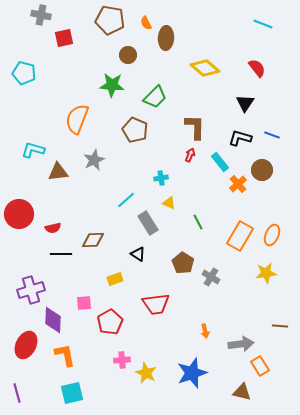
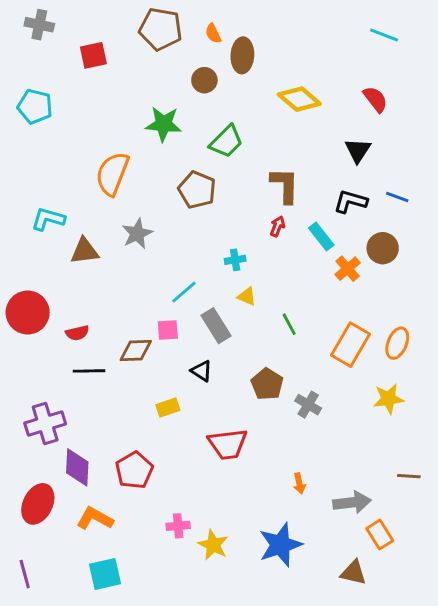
gray cross: (41, 15) -> (39, 25), moved
brown circle: (128, 55) -> (204, 80), moved
pink square: (84, 303) -> (168, 330), moved
red pentagon: (110, 322) -> (134, 470), moved
orange L-shape: (65, 355) -> (95, 518), turned -50

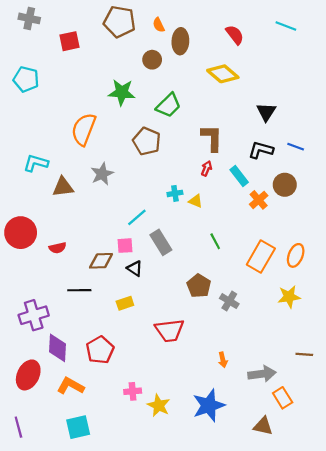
red semicircle: (375, 99) -> (235, 35), moved
yellow triangle: (247, 296) -> (196, 201), moved
black line: (89, 371) -> (79, 290), moved
black triangle: (201, 371) -> (135, 268), moved

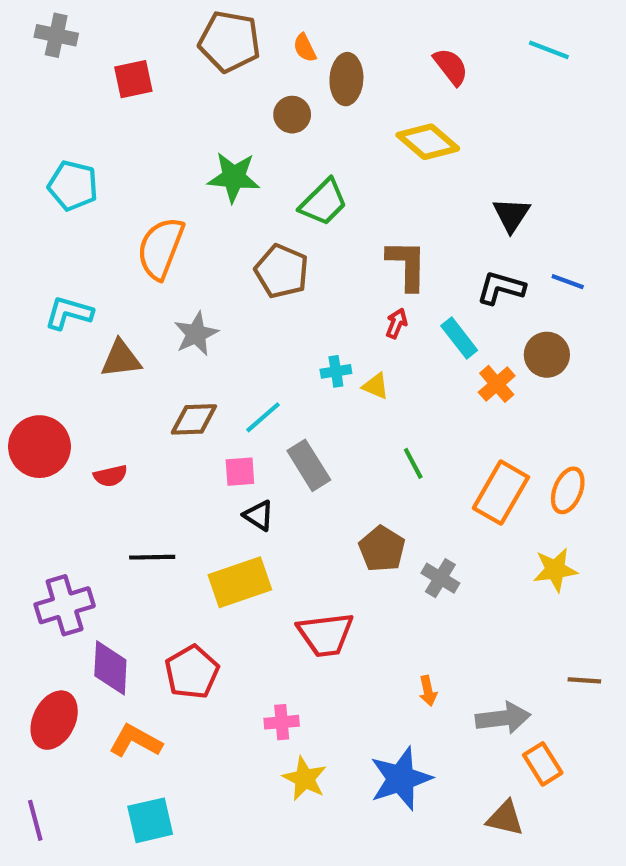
cyan pentagon: (26, 79) -> (73, 186), moved
brown diamond: (101, 261) -> (194, 419), moved
yellow rectangle: (125, 303) -> (240, 582), size x1.8
pink cross: (133, 391) -> (282, 722), moved

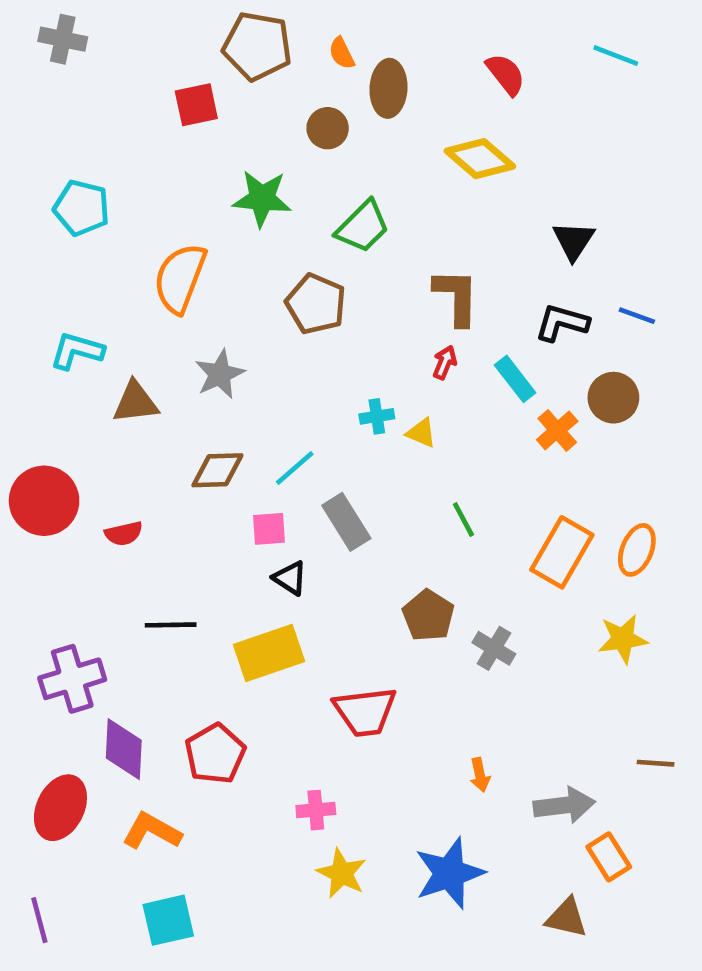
red square: (133, 79) -> (196, 105), moved

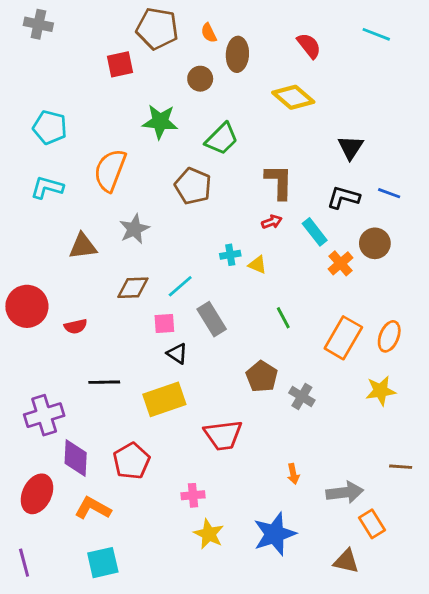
cyan L-shape: (77, 351) -> (47, 187), moved
red arrow: (445, 362) -> (272, 222), turned 48

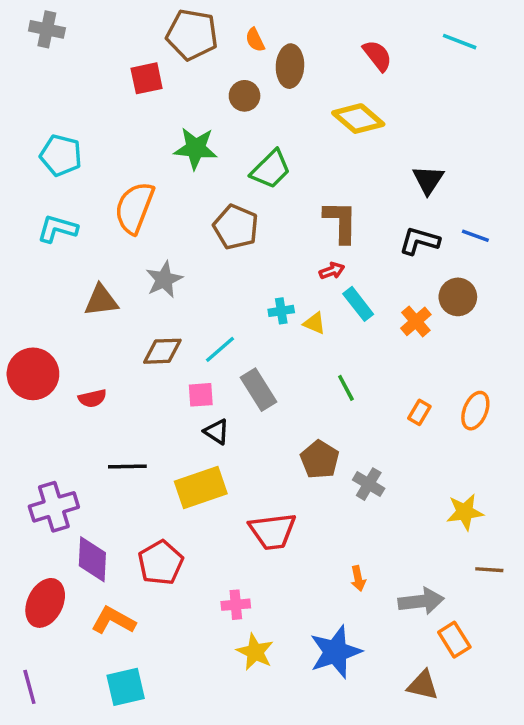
cyan rectangle: (315, 232) -> (358, 304), moved
orange rectangle: (343, 338) -> (419, 412), size x0.5
yellow star: (381, 391) -> (465, 512), moved

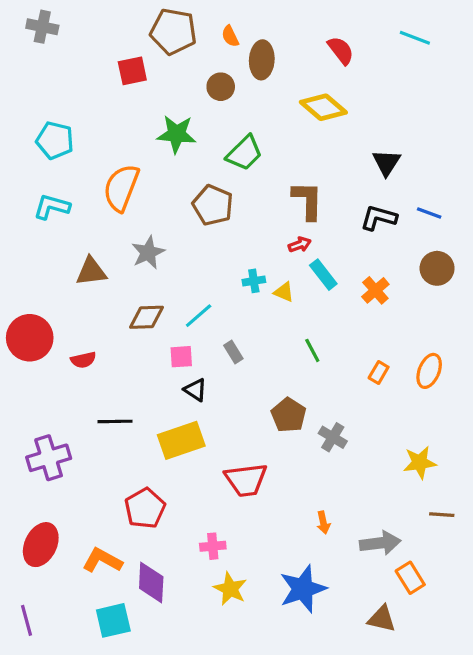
brown circle: (458, 297) -> (437, 268), moved
gray rectangle: (259, 390) -> (233, 352), size x0.6
purple diamond: (92, 559) -> (151, 582), moved

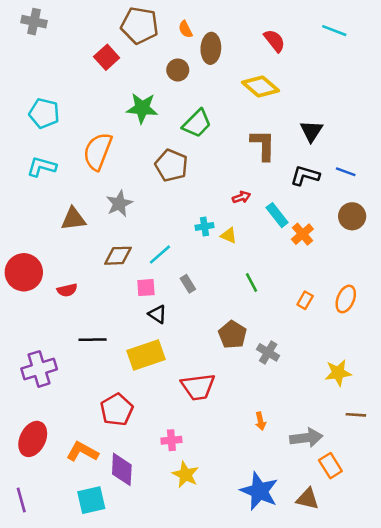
red square: (132, 71) -> (107, 57), turned -30
brown L-shape: (308, 200) -> (263, 145), moved
cyan rectangle: (323, 275) -> (277, 215), moved
blue star: (303, 589) -> (259, 491), moved, turned -30

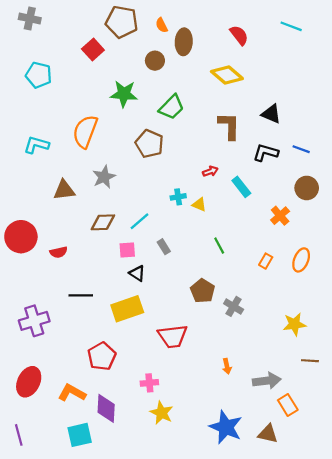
cyan pentagon: (44, 113) -> (39, 75), moved
black triangle: (311, 131) -> (271, 114), turned -40
orange cross: (302, 234) -> (280, 216), moved

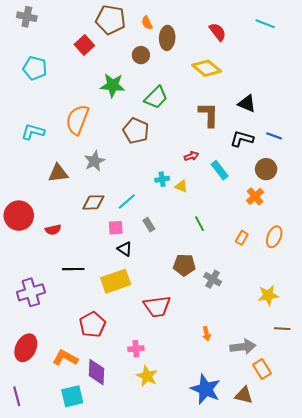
brown circle: (307, 188) -> (266, 169), moved
brown pentagon: (203, 291) -> (184, 265), turned -30

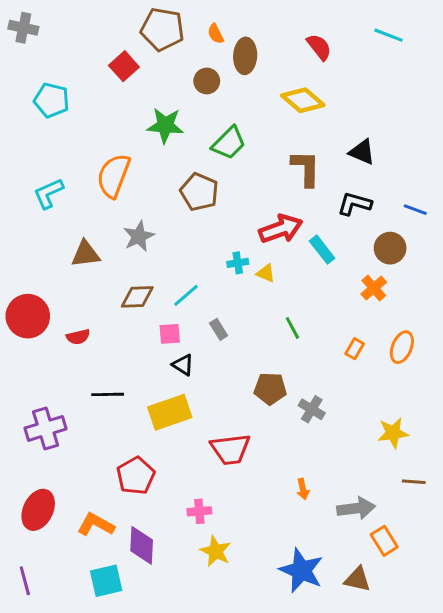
gray cross: (27, 17) -> (23, 28), moved
cyan L-shape: (33, 132) -> (49, 193), turned -40
blue line: (274, 136) -> (415, 210), moved
red arrow: (191, 156) -> (281, 229), size x2.0

